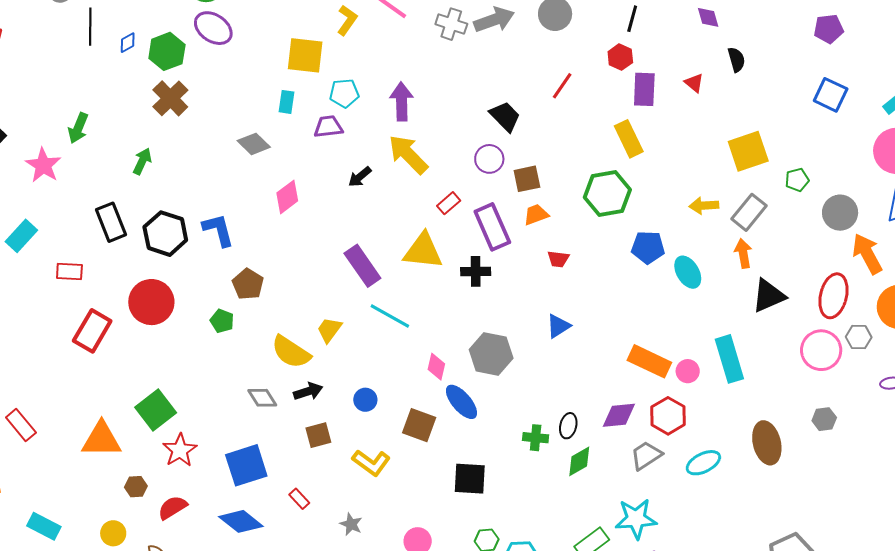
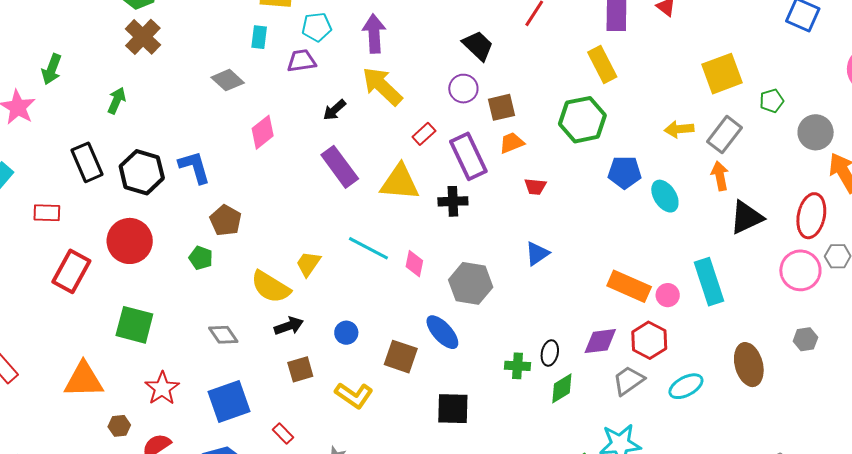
purple rectangle: (362, 266) -> (340, 167), moved
pink diamond: (436, 367) -> (414, 264), moved
gray diamond: (262, 398) -> (223, 335), moved
green square: (156, 410) -> (134, 325), moved, turned -36

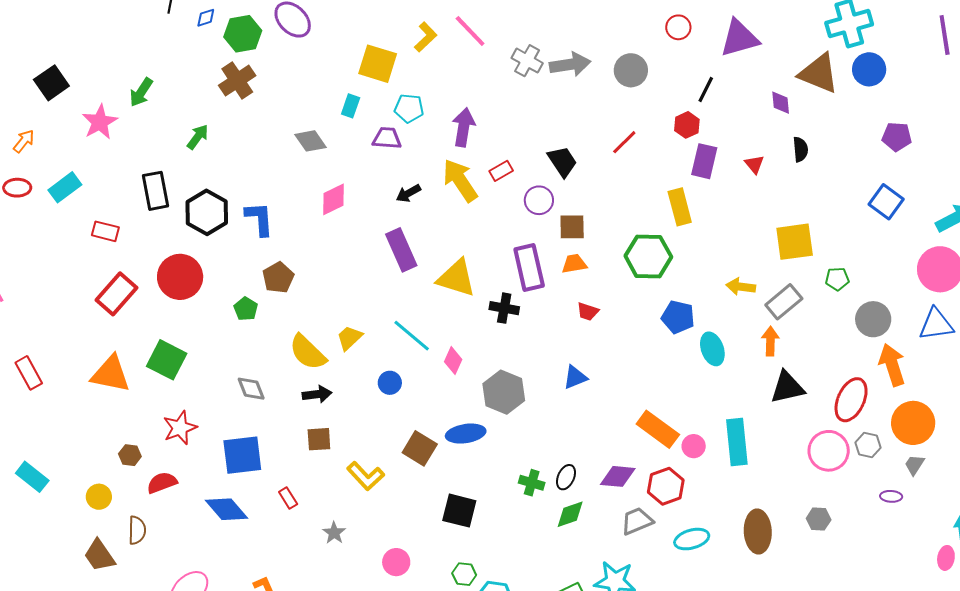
red rectangle: (424, 134) -> (501, 171), moved
blue ellipse: (442, 332) -> (466, 434), turned -69
blue circle: (346, 333) -> (390, 383), moved
orange triangle: (84, 380) -> (111, 374), moved

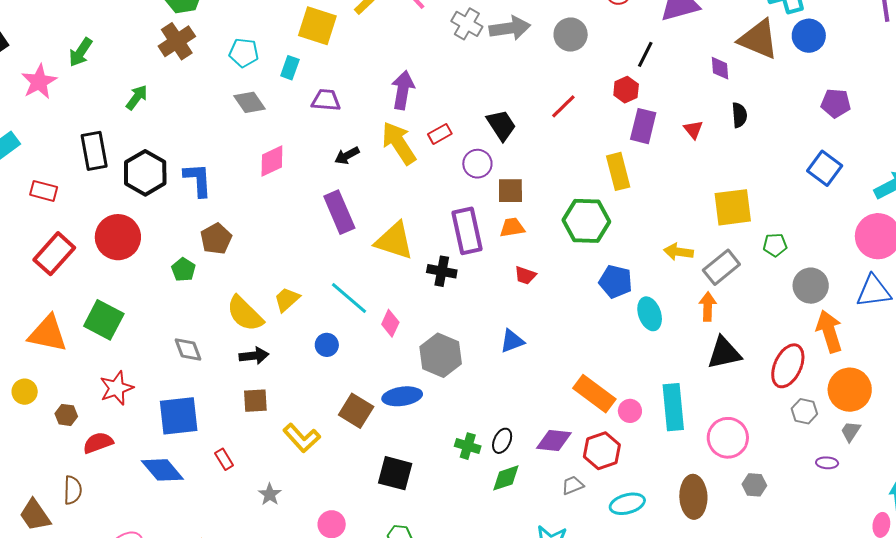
cyan pentagon: (409, 108) -> (244, 53), moved
pink circle: (829, 451) -> (728, 438), moved
yellow circle: (99, 497) -> (25, 392), moved
gray trapezoid: (637, 521) -> (573, 485), size x0.7

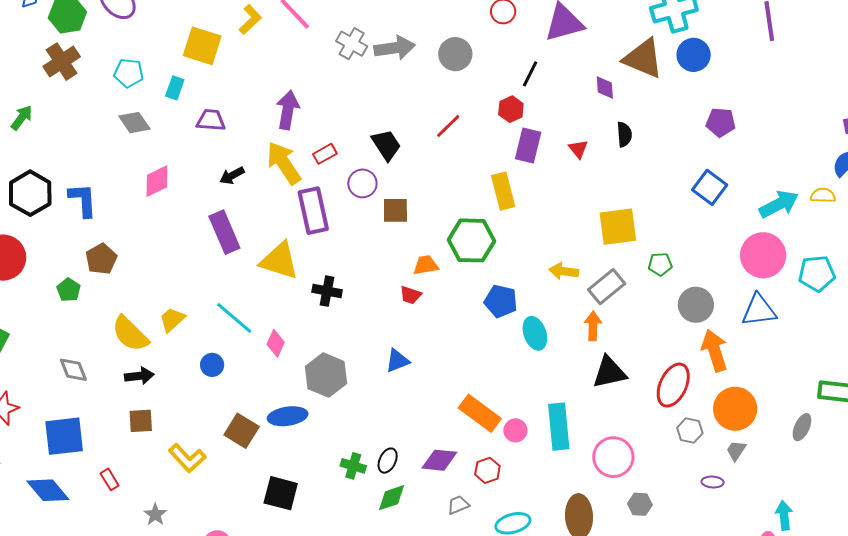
orange trapezoid: (512, 227) -> (426, 265), moved
purple rectangle: (467, 231) -> (313, 211), moved
red hexagon: (602, 451) -> (487, 470), size x0.7

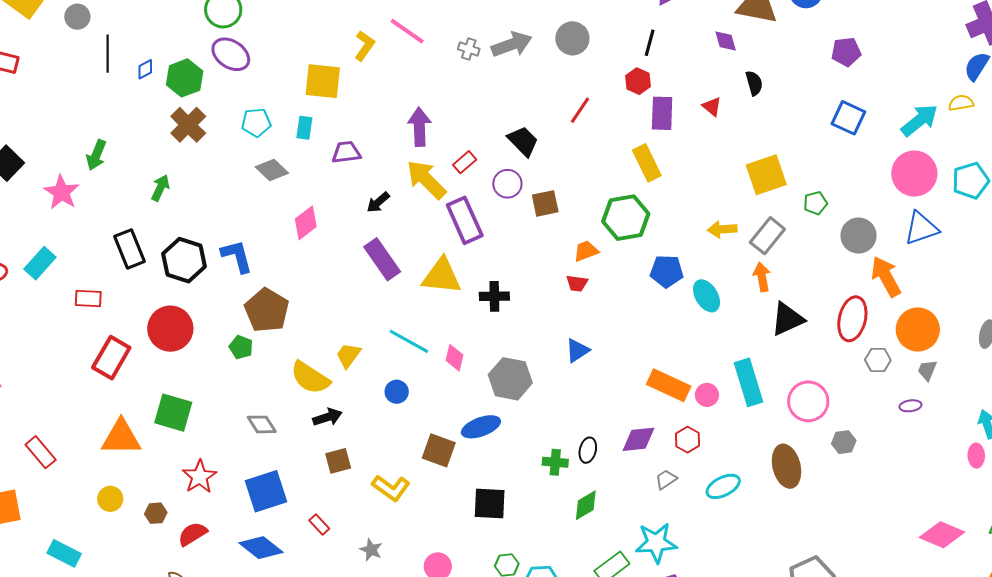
gray cross: (352, 44) -> (469, 49), size x0.7
brown pentagon: (101, 259) -> (267, 310), size x1.4
green diamond: (391, 498) -> (586, 505), moved

